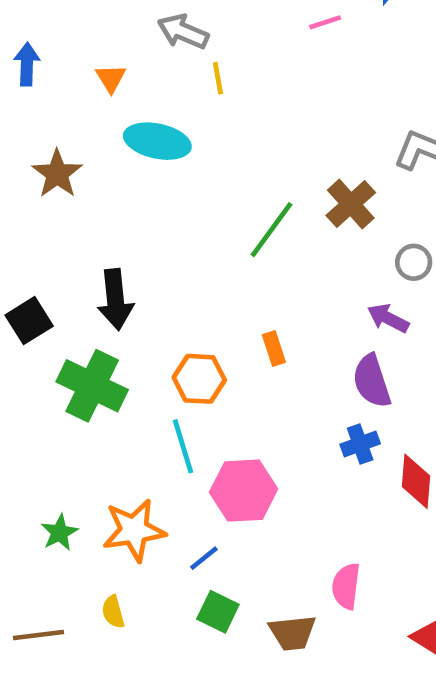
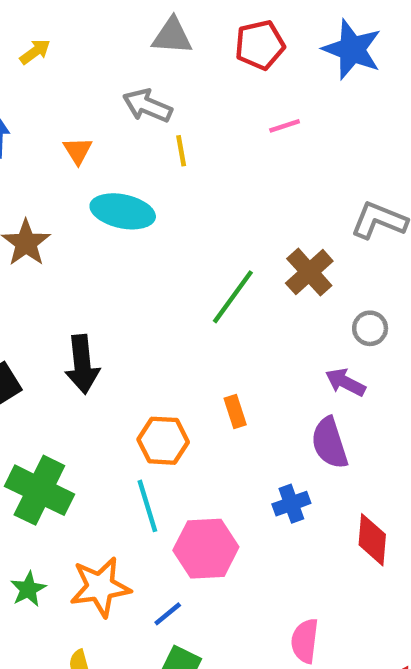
pink line: (325, 22) -> (285, 126), moved
green cross: (92, 386) -> (39, 490), moved
blue cross: (360, 444) -> (291, 504), moved

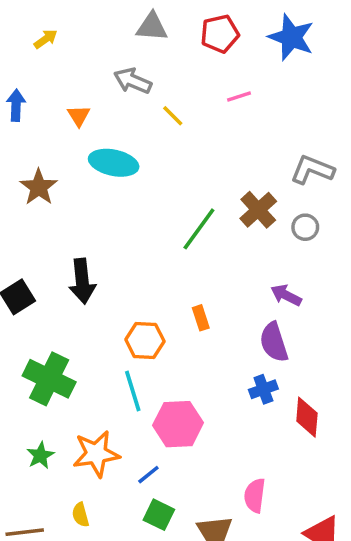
yellow line: (181, 151) -> (173, 116), moved, turned -35
gray circle: (370, 328) -> (305, 227), moved
blue cross: (291, 504) -> (263, 389), moved

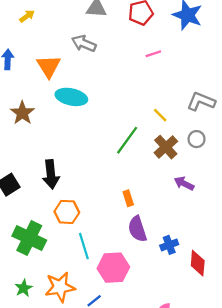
orange triangle: (79, 116) -> (49, 66), size x1.6
yellow line: (173, 116) -> (160, 115), moved
brown cross: (258, 210) -> (166, 147), moved
orange hexagon: (145, 340) -> (67, 212), moved
purple semicircle: (274, 342) -> (137, 229), moved

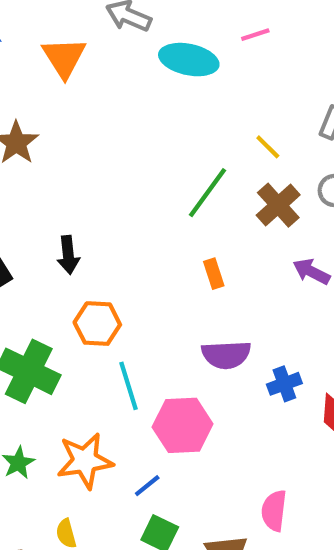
cyan ellipse: (71, 97) -> (189, 60), moved
black arrow: (51, 174) -> (68, 255), size x0.7
orange rectangle: (128, 198) -> (214, 274), moved
purple semicircle: (137, 229) -> (226, 355), turned -75

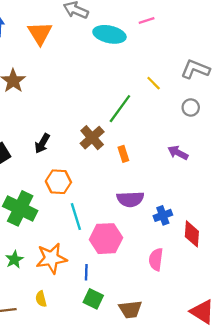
brown cross: (278, 205) -> (92, 138), moved
black arrow: (68, 255) -> (42, 143), turned 36
blue line: (147, 486) -> (86, 272), turned -49
pink semicircle: (274, 511) -> (156, 259), moved

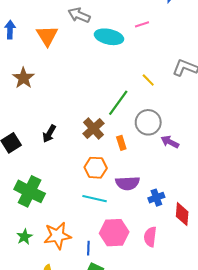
gray circle: (191, 107) -> (148, 122), moved, size x1.6
orange hexagon: (58, 182) -> (96, 168), moved
cyan line: (76, 217) -> (95, 199), moved, turned -60
pink hexagon: (106, 239) -> (114, 233), moved

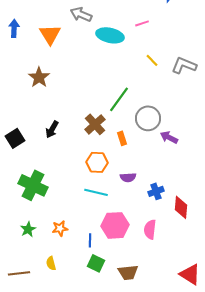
brown star: (23, 78) -> (39, 77), moved
yellow line: (148, 80) -> (152, 60), moved
purple semicircle: (128, 183) -> (128, 177), size x0.7
orange star: (57, 236) -> (60, 228), size x0.6

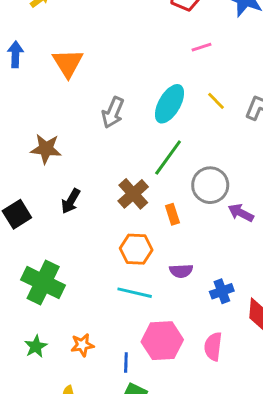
gray arrow: (81, 14) -> (113, 112), moved, turned -90
cyan ellipse: (110, 35) -> (170, 104), moved, turned -72
brown star: (39, 77) -> (46, 149), moved, turned -30

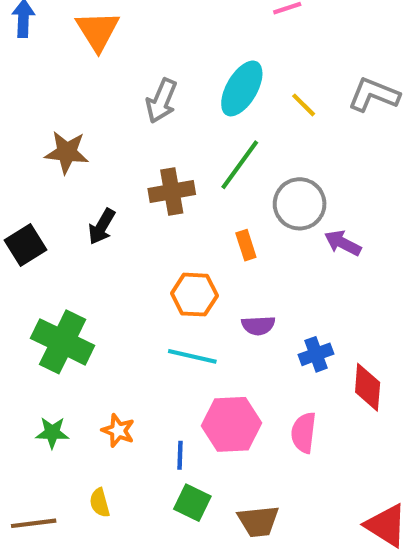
yellow line: (216, 101) -> (304, 105), moved
brown cross: (133, 194) -> (172, 191), moved, turned 32
orange star: (82, 345) -> (118, 431), turned 30
green star: (36, 346) -> (52, 433), turned 30

